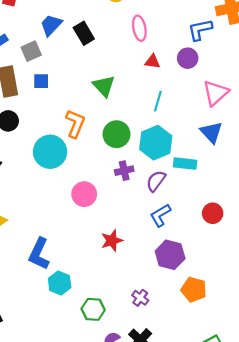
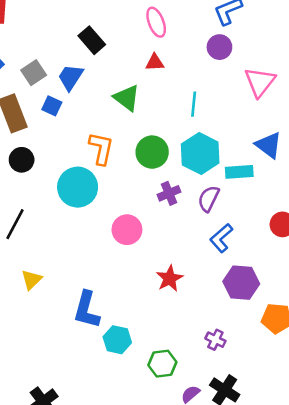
blue trapezoid: (51, 25) -> (70, 77), moved
red triangle: (152, 62) -> (155, 62), moved
blue square: (41, 81) -> (52, 106), turned 35
blue triangle: (211, 132) -> (269, 145), moved

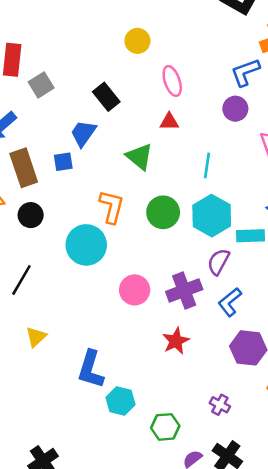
gray square: (34, 73) -> (41, 85), moved
blue square: (52, 106) -> (63, 162), turned -36
purple cross: (169, 193) -> (184, 291), moved, size x1.5

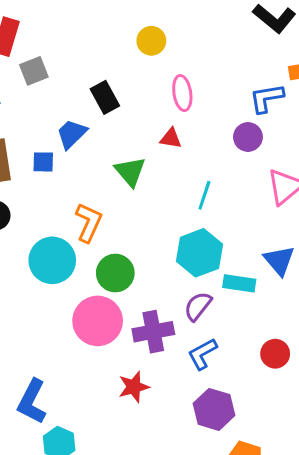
green circle: (163, 212) -> (115, 273), moved
pink circle: (135, 290) -> (98, 321), size x1.4

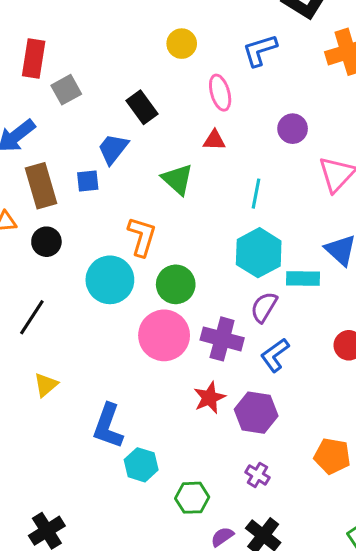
blue L-shape: (267, 98) -> (260, 50), moved
purple cross: (153, 332) -> (222, 339), turned 33
purple hexagon: (214, 409) -> (256, 413), moved

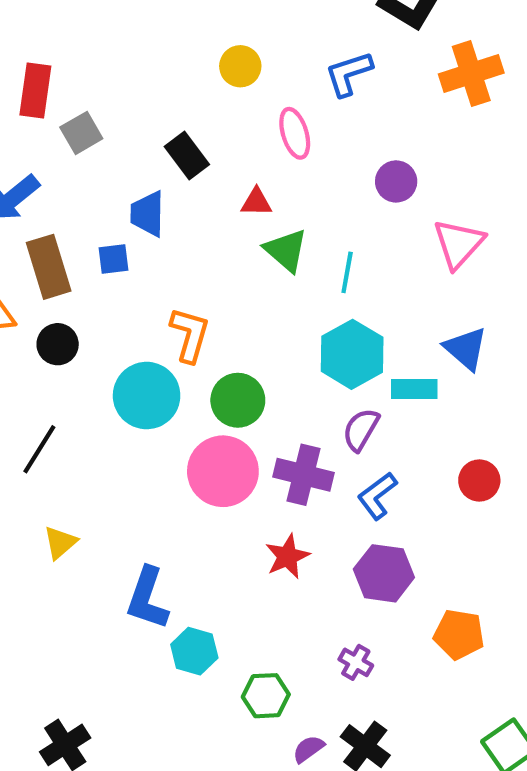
red triangle: (214, 140) -> (256, 202), moved
blue trapezoid: (113, 149) -> (148, 214), turned -36
green triangle: (177, 179) -> (286, 250), moved
purple hexagon: (256, 413) -> (384, 573), moved

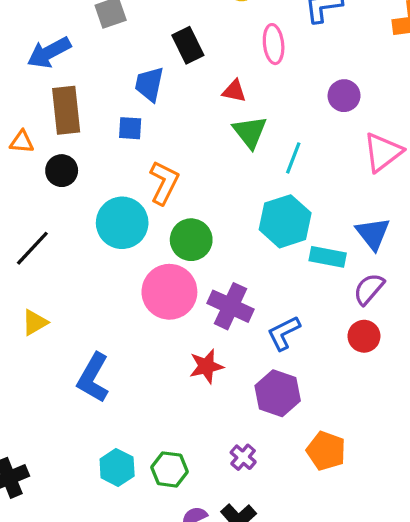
blue square: (113, 259) -> (130, 128), moved
purple semicircle: (361, 430) -> (369, 289), moved
cyan hexagon: (194, 651) -> (117, 467), moved

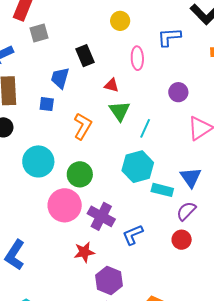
orange L-shape: (164, 183) -> (83, 126), moved
purple hexagon: (278, 393) -> (109, 280), moved

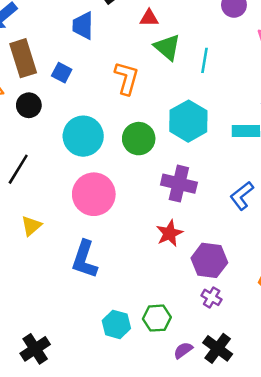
blue square: (47, 104) -> (62, 73), moved, turned 35
cyan hexagon: (138, 167) -> (188, 121), moved
pink circle: (65, 205) -> (94, 194), moved
blue L-shape: (133, 235) -> (242, 196), moved

